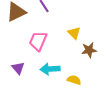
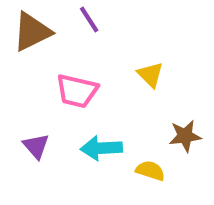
pink trapezoid: (38, 41) -> (77, 91), turned -100
brown star: (89, 50) -> (185, 136), moved

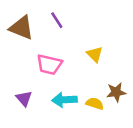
brown triangle: (32, 32) -> (21, 28), turned 48
yellow semicircle: (150, 171) -> (95, 104), moved

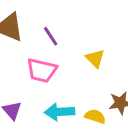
purple line: (57, 20) -> (51, 36), moved

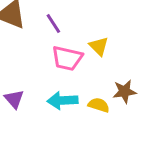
pink trapezoid: (42, 70) -> (67, 58), moved

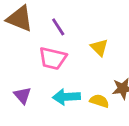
pink trapezoid: (67, 58) -> (53, 58), moved

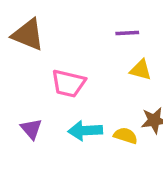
purple line: (58, 27) -> (127, 33), moved, turned -60
yellow triangle: (99, 47) -> (141, 70), moved, turned -30

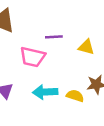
purple line: (127, 33) -> (54, 37), moved

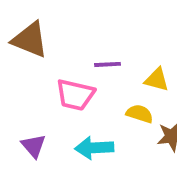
yellow semicircle: (75, 96) -> (140, 114), moved

